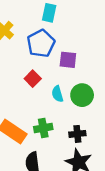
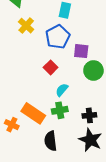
cyan semicircle: (57, 94) -> (62, 90), moved, turned 56
green circle: (82, 95) -> (93, 70), moved

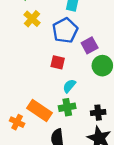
purple square: (81, 51) -> (90, 45), turned -35
red square: (51, 67) -> (58, 62), turned -32

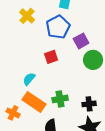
red square: (58, 62) -> (51, 57), turned -32
cyan semicircle: (69, 86) -> (29, 79), moved

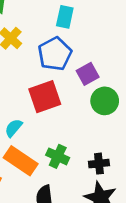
red square: (51, 57) -> (45, 97), size x1.6
green cross: (60, 99) -> (58, 156), turned 35

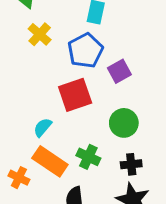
green circle: (105, 101) -> (124, 123), moved

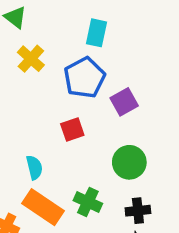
red square: (75, 95) -> (72, 129), size x0.6
cyan semicircle: (43, 127) -> (34, 167), turned 126

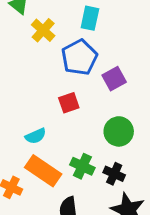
yellow cross: (31, 59) -> (43, 30), moved
cyan semicircle: (34, 167) -> (36, 136), turned 80
black cross: (138, 211) -> (114, 174), moved, turned 30

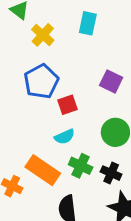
blue pentagon: (79, 57) -> (41, 81), moved
purple square: (114, 79) -> (111, 81), turned -35
cyan semicircle: (36, 136) -> (65, 137), moved

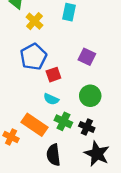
cyan semicircle: (65, 137) -> (51, 99), turned 48

